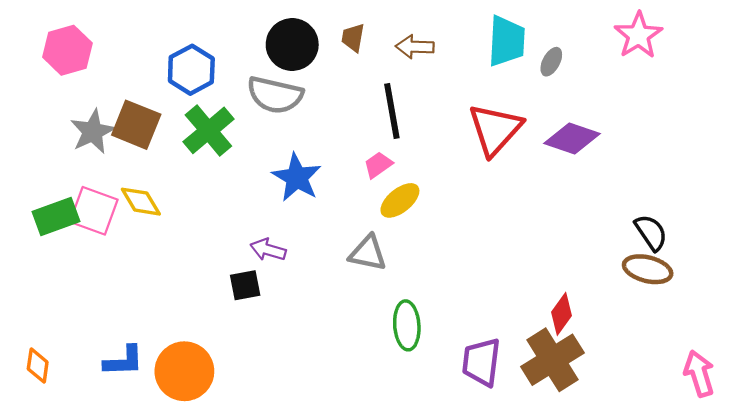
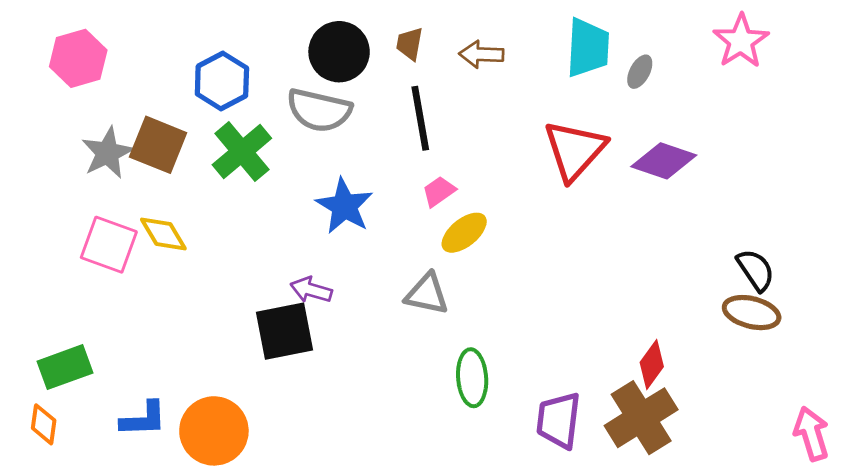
black line: (392, 111) -> (420, 118), moved
green rectangle: (56, 216) -> (65, 367), moved
black square: (245, 285) -> (284, 331), size x1.6

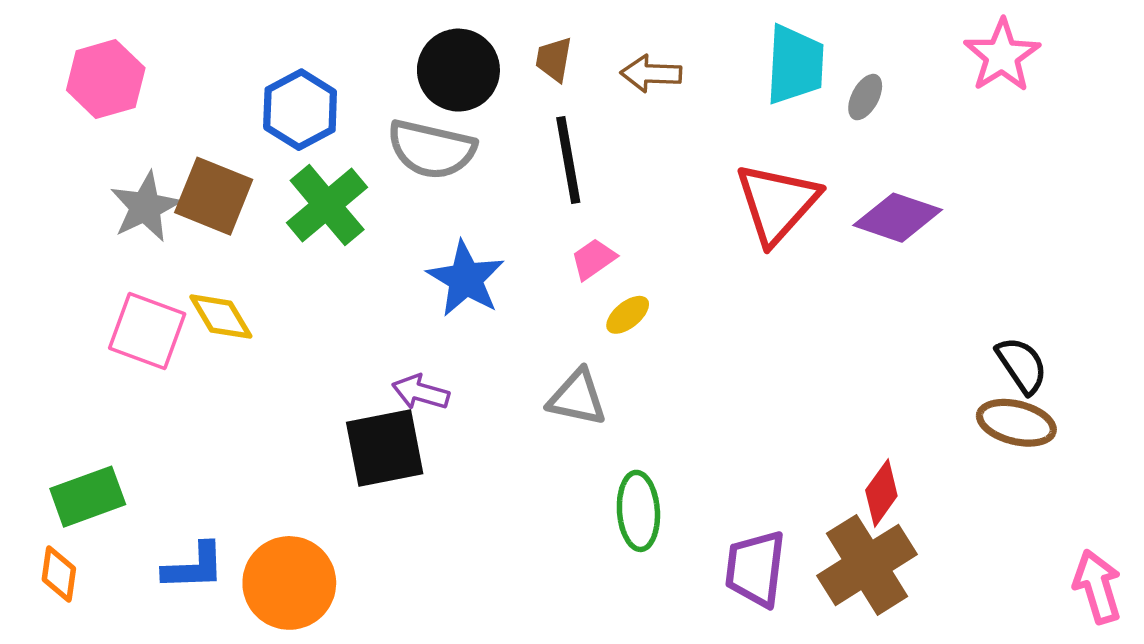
yellow ellipse: (464, 233) -> (628, 315), size x0.7

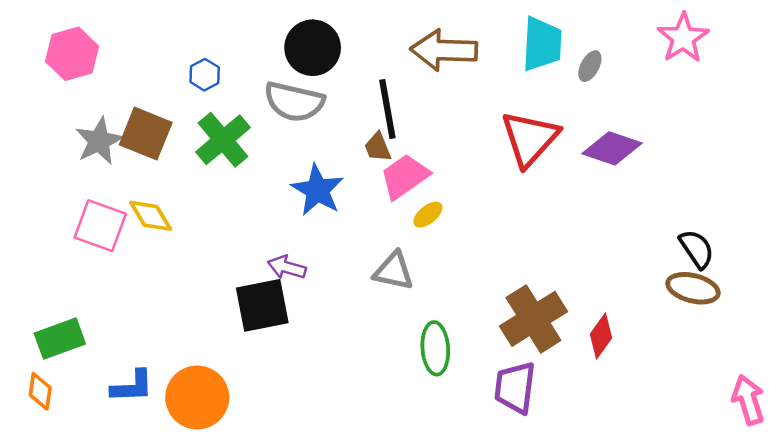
brown trapezoid: (554, 59) -> (378, 147), moved, turned -32
brown arrow: (651, 74) -> (444, 50), size x1.6
blue hexagon: (300, 110) -> (205, 75), size x0.6
pink trapezoid: (593, 259) -> (405, 177), size x1.6
brown cross: (867, 565) -> (533, 319), moved

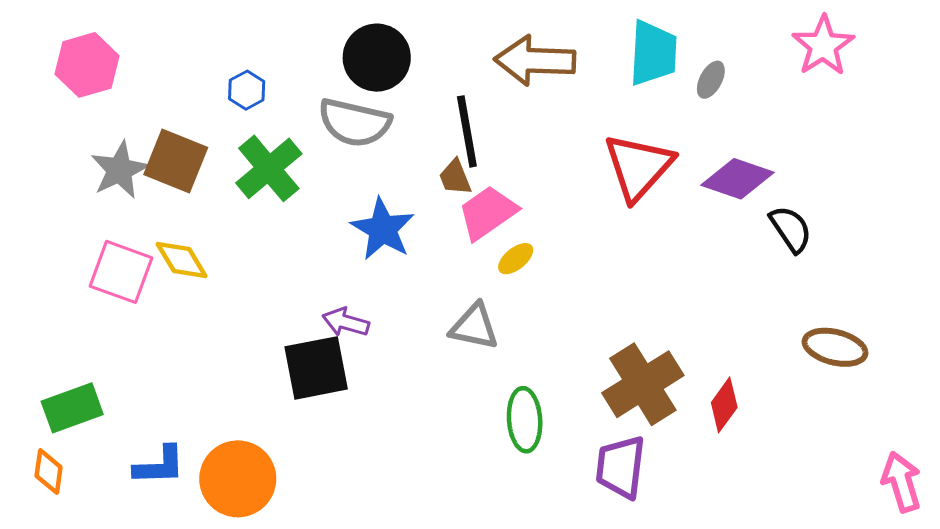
black semicircle: (697, 249) -> (791, 229), moved

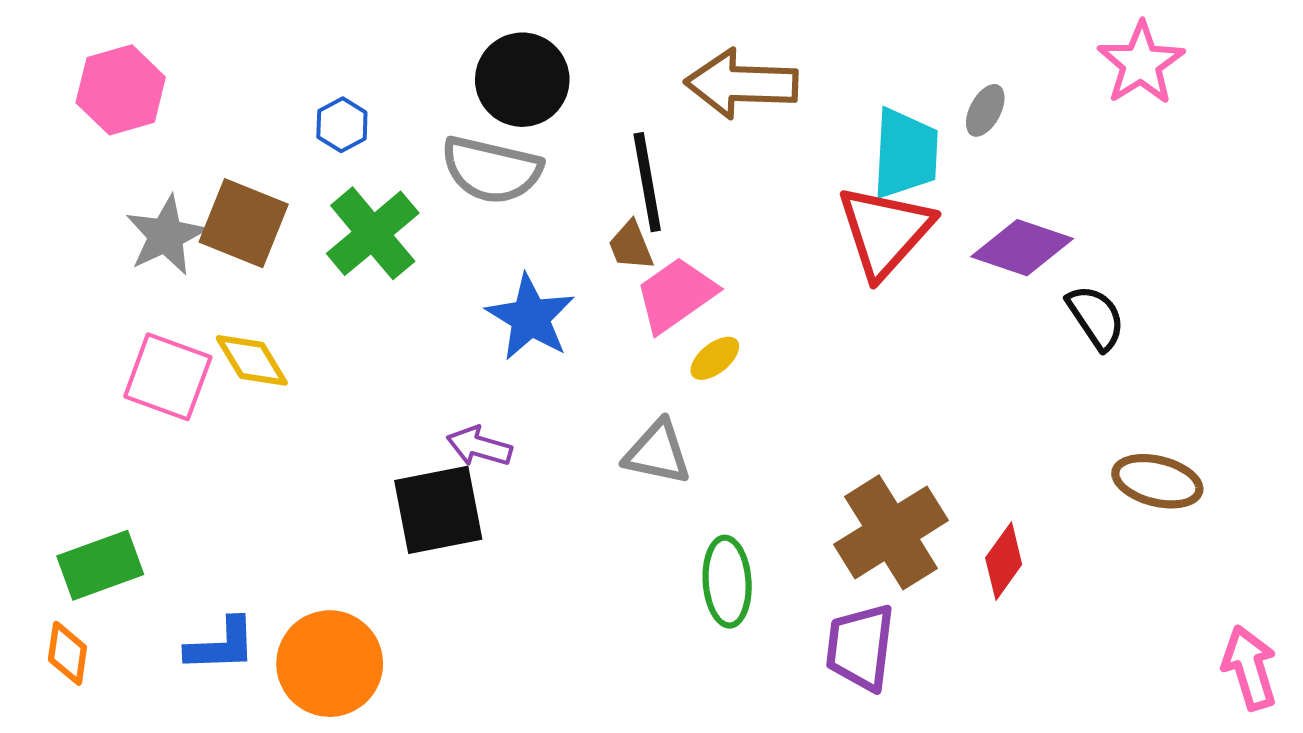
cyan trapezoid: (653, 53) -> (905, 153), moved

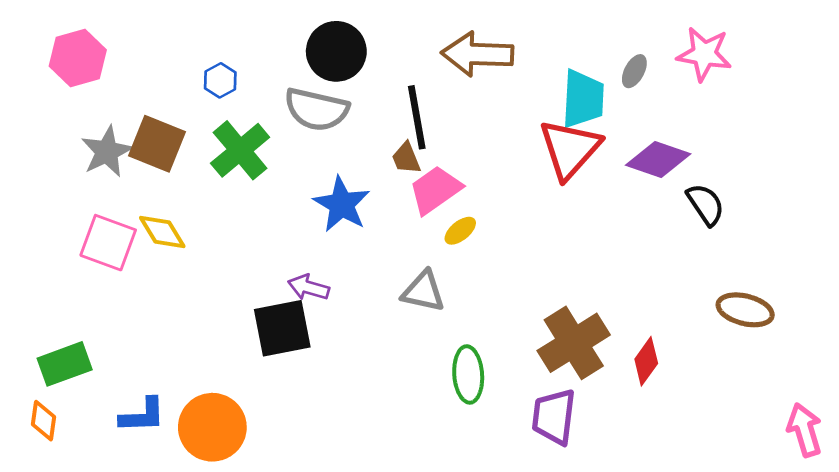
pink star: (1141, 63) -> (704, 54), moved, turned -30

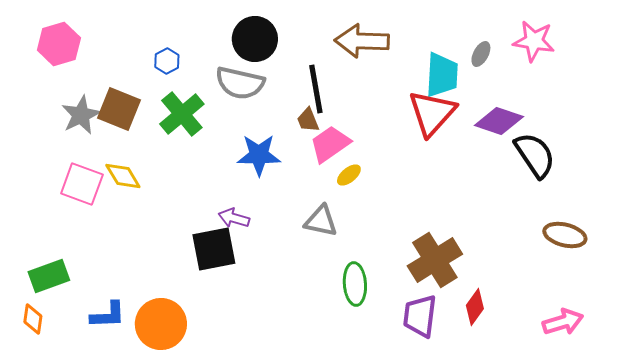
blue star: (342, 204) -> (259, 155), turned -30
black semicircle: (706, 204) -> (535, 155), size x1.4
red diamond: (646, 361) -> (475, 307), moved
pink arrow: (804, 430) -> (563, 322), moved, turned 90

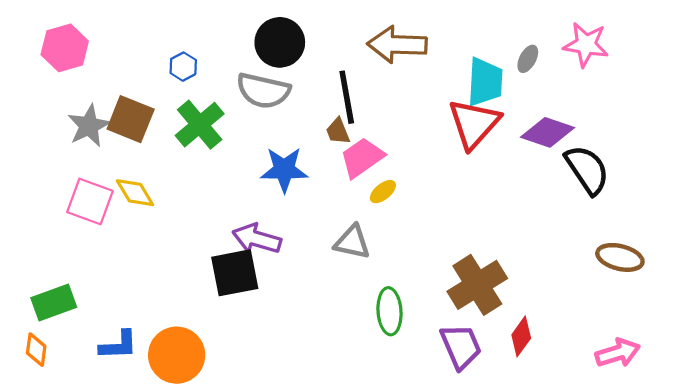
purple arrow: (234, 218) -> (257, 239), size x1.4
purple trapezoid: (420, 316) -> (461, 346), turned 150

